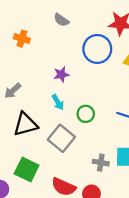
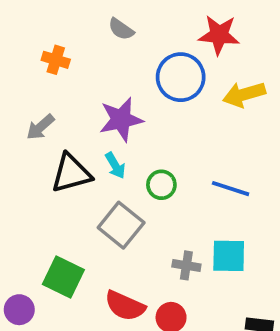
purple star: (61, 74) -> (121, 119), size x1.6
gray arrow: (13, 91) -> (40, 127), moved
black triangle: (25, 124) -> (71, 173), moved

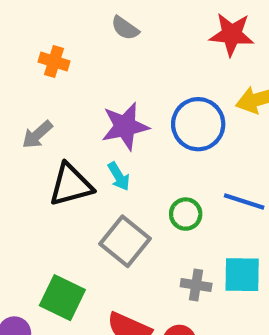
blue circle: (181, 77) -> (198, 124), moved
green circle: (161, 185) -> (186, 214), moved

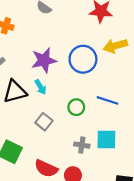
gray square: (125, 241) -> (44, 122), size x0.7

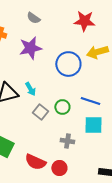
purple star: (44, 60) -> (30, 48), moved
gray square: (44, 122) -> (40, 112), moved
cyan square: (106, 140) -> (93, 125), moved

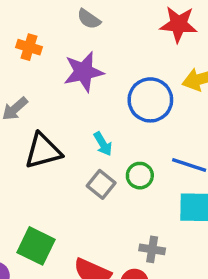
cyan arrow: (30, 89) -> (103, 144), moved
gray cross: (67, 141) -> (152, 249), moved

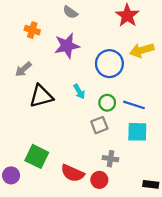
red star: (179, 24) -> (127, 16), turned 30
green circle: (140, 176) -> (107, 103), moved
gray square: (101, 184) -> (99, 125), moved, turned 30

